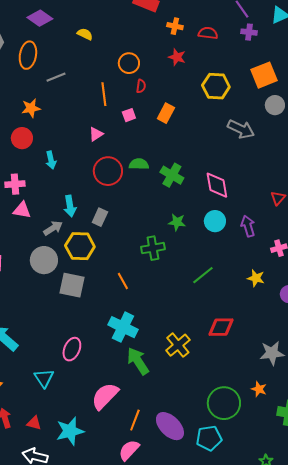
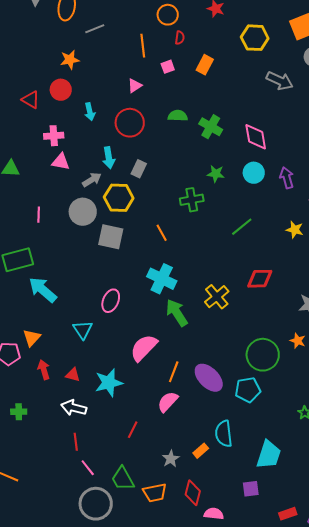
red circle: (108, 171) -> (130, 123), moved

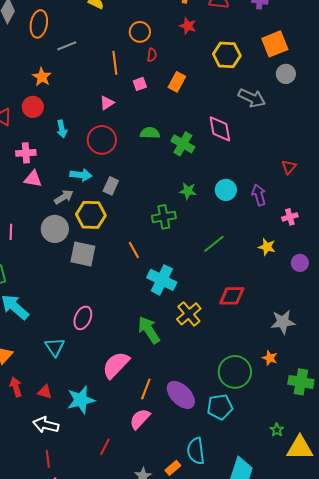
orange star: (70, 60) -> (42, 77), turned -30
pink diamond: (256, 137) -> (220, 129), moved
cyan arrow: (109, 158) -> (81, 175), turned -75
cyan cross: (162, 279) -> (162, 280), moved

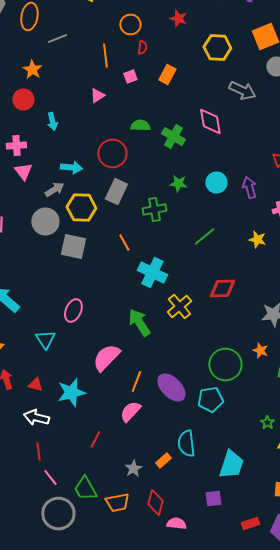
red circle: (102, 140) -> (112, 154), moved
pink triangle: (33, 179) -> (23, 172), turned 42
gray rectangle: (111, 186) -> (116, 192), moved, size x1.4

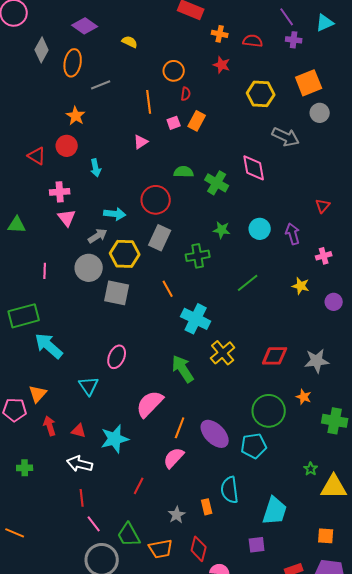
orange rectangle: (167, 74) -> (197, 121), moved
red diamond: (222, 288) -> (275, 356), moved
orange rectangle: (163, 460) -> (207, 507), turned -63

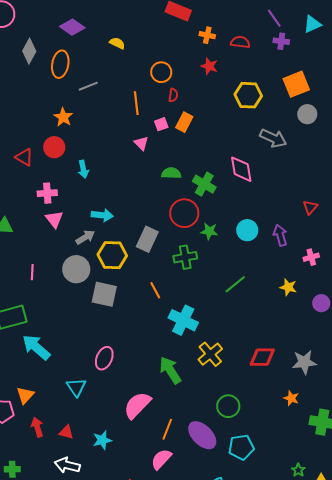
pink triangle: (141, 142) -> (141, 143), moved, turned -42
red circle: (156, 200) -> (184, 213), moved
green circle: (269, 411) -> (228, 406), moved, size x0.7
cyan star: (115, 439) -> (102, 440), size x0.7

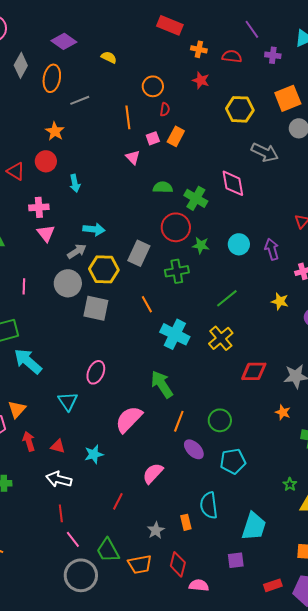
purple line: (274, 18) -> (252, 29), moved
yellow cross: (210, 354) -> (221, 338), moved
orange line: (167, 429) -> (179, 421), moved
purple ellipse: (202, 435) -> (194, 449), size x0.7

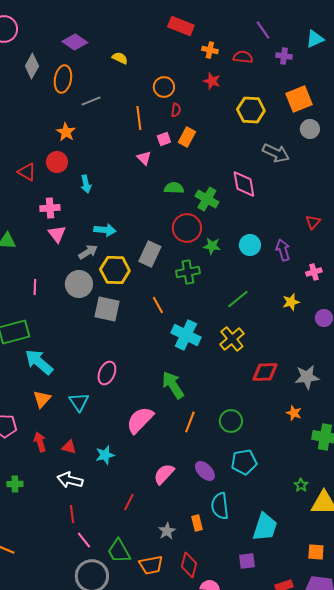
yellow star: (280, 301) -> (291, 302), turned -30
orange triangle: (17, 409) -> (42, 399), moved
purple ellipse: (194, 449) -> (205, 471), moved

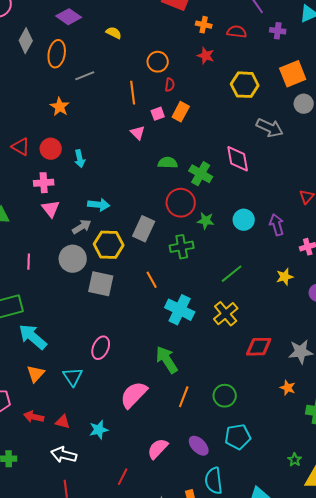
red circle: (57, 162) -> (51, 149), moved
red arrow: (40, 442) -> (34, 417), turned -60

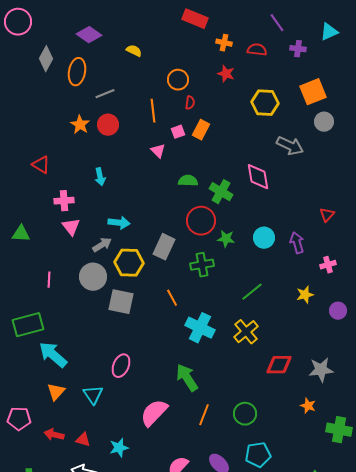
red circle: (51, 149) -> (108, 125), moved

